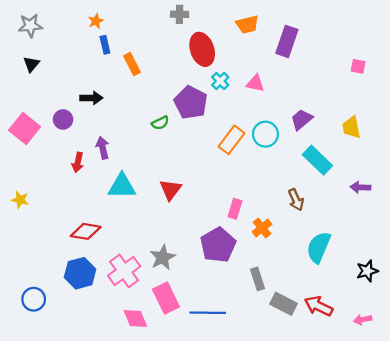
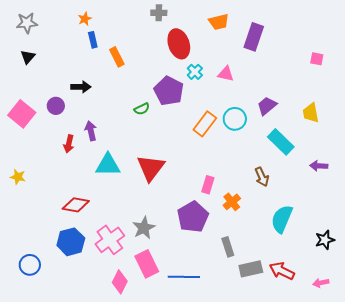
red triangle: (170, 190) -> (151, 168), size x1.4
gray rectangle: (284, 304) -> (251, 269), turned -40
pink diamond: (135, 318) -> (120, 282), turned 50

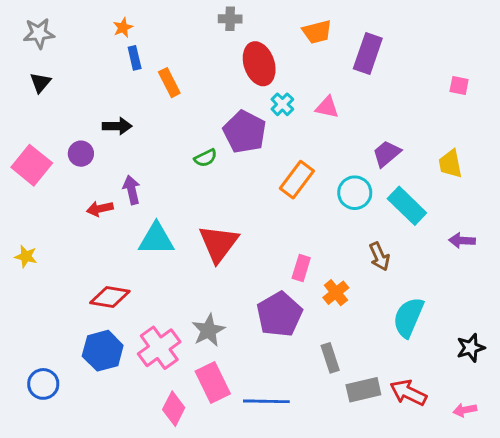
cyan circle: (235, 119) -> (355, 193), moved
red arrow: (69, 144) -> (100, 209), turned 66

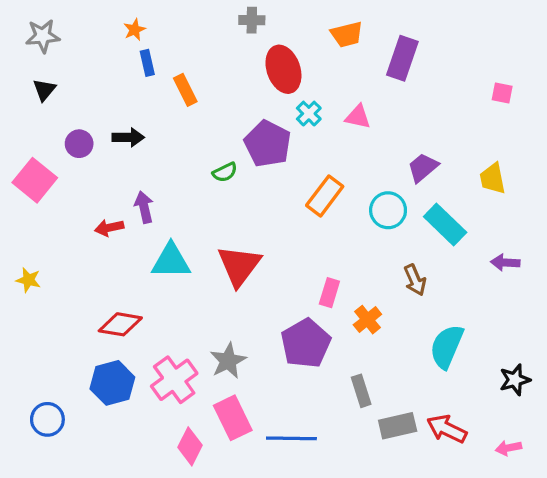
purple circle: (81, 154) -> (79, 144), moved

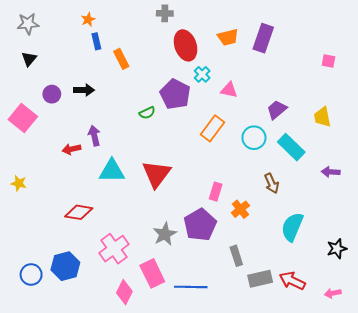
orange trapezoid: (347, 34) -> (228, 37), moved
pink triangle: (358, 117) -> (229, 90), moved
gray star: (228, 361) -> (165, 234), moved
blue hexagon: (112, 383) -> (65, 266), moved

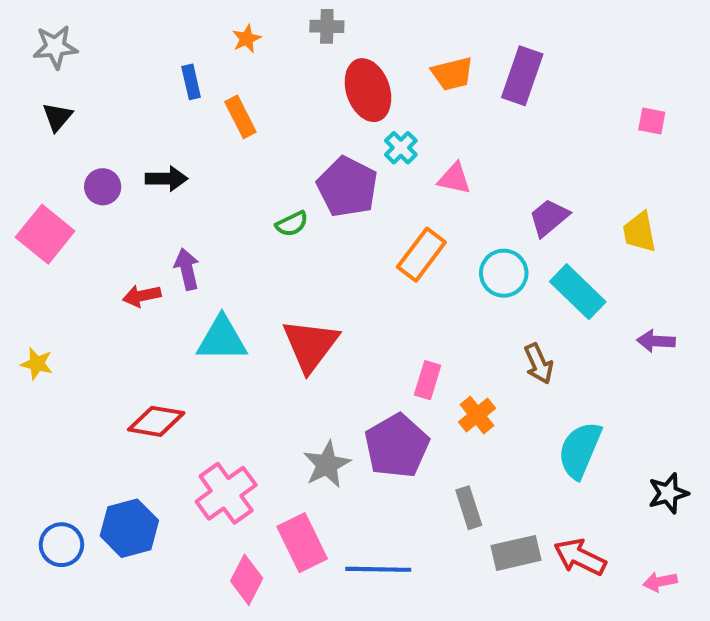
orange star: (88, 20) -> (247, 39), moved

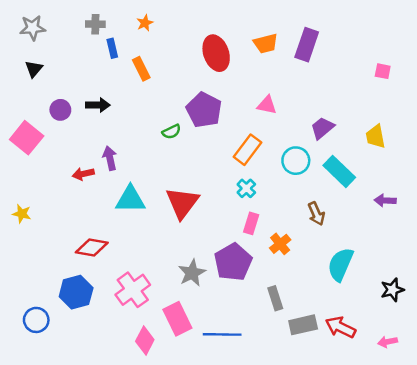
gray cross: (327, 26) -> (95, 24), moved
cyan cross: (401, 148) -> (246, 188), moved
blue hexagon: (129, 528) -> (76, 292), moved

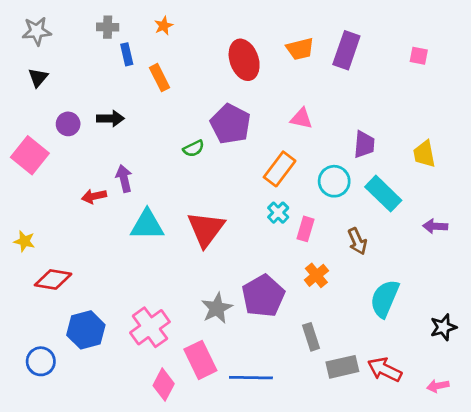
pink square: (383, 71) -> (419, 56), moved
purple trapezoid: (322, 128) -> (364, 144), turned 135
pink rectangle: (251, 223) -> (305, 229), moved
red diamond: (92, 248) -> (53, 279), moved

